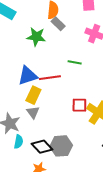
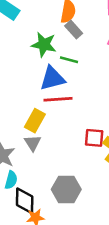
green line: (75, 62) -> (69, 60), moved
blue triangle: (28, 76) -> (52, 78), moved
black diamond: (42, 147) -> (25, 201), moved, turned 40

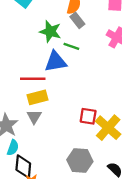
red line: (58, 99) -> (33, 79), moved
yellow rectangle: (35, 121) -> (38, 97), turned 42
gray hexagon: (66, 189) -> (80, 161), moved

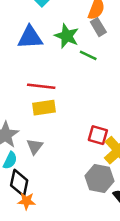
blue triangle: (56, 62) -> (30, 37), moved
gray triangle: (34, 117) -> (35, 146), moved
gray hexagon: (80, 161) -> (99, 178), moved

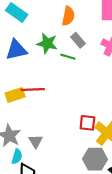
gray rectangle: (98, 27) -> (78, 40), moved
yellow rectangle: (44, 108) -> (15, 95), moved

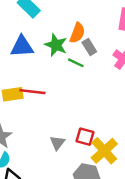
orange semicircle: (68, 16) -> (77, 33), moved
gray triangle: (36, 141) -> (57, 143), moved

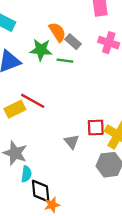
orange semicircle: (77, 33) -> (57, 32), turned -36
red line: (32, 92) -> (33, 101), turned 40

